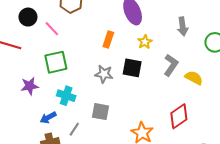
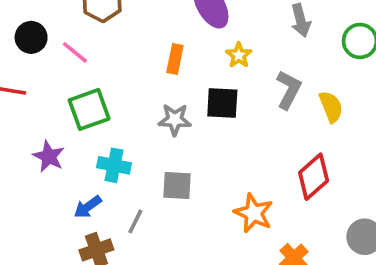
yellow semicircle: (194, 78) -> (331, 107), turned 48
purple star: (30, 86) -> (49, 156), turned -30

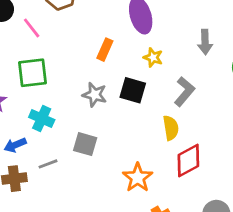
yellow star: (239, 55) -> (153, 57), turned -30
yellow semicircle: (331, 107) -> (171, 128), moved
gray line: (135, 221) -> (48, 164), turned 30

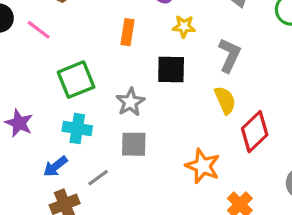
green square: (32, 73) -> (76, 80), moved
gray star: (95, 95) -> (130, 102), moved, turned -30

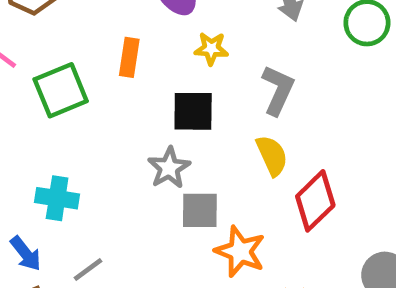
green square: (76, 80) -> (61, 90), moved
gray star: (130, 102) -> (169, 168), moved
gray square: (134, 144) -> (200, 210), moved
blue arrow: (55, 166) -> (26, 254), turned -90

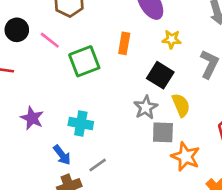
black square: (193, 111) -> (160, 75), turned 30
yellow semicircle: (272, 156) -> (181, 105), moved

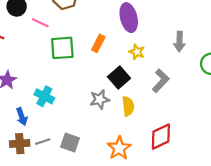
pink line: (50, 40) -> (40, 23), turned -30
gray square: (163, 132) -> (70, 142), moved
gray line: (98, 165) -> (43, 142), moved

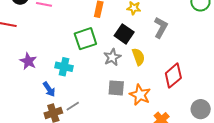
green square: (62, 48) -> (85, 39), moved
gray square: (70, 142) -> (116, 88), moved

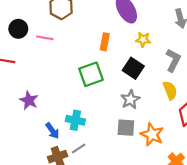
gray star: (112, 57) -> (130, 99), moved
yellow semicircle: (138, 57) -> (170, 90), moved
cyan cross: (64, 67) -> (75, 120), moved

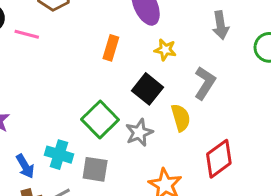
green square: (91, 74) -> (100, 120), moved, turned -30
yellow semicircle: (170, 90) -> (181, 118), moved
gray square: (126, 128) -> (95, 169), moved

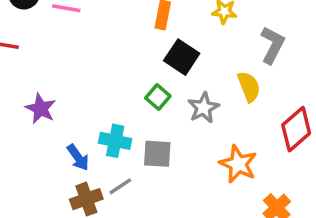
black square: (148, 89) -> (182, 57), moved
green square: (100, 120) -> (158, 97), size x0.6

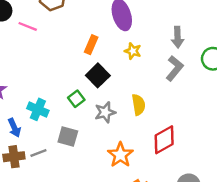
gray L-shape: (272, 45) -> (175, 68), moved
cyan cross: (115, 141) -> (38, 109), moved

